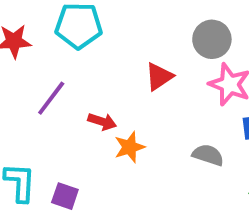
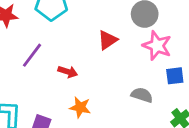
orange star: (130, 147) -> (80, 107), moved, turned 30

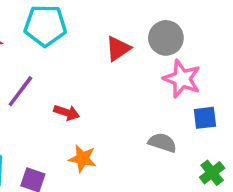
red triangle: (108, 40) -> (118, 49), moved

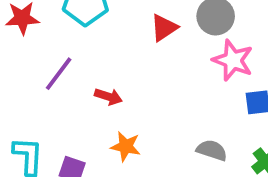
gray semicircle: (162, 143) -> (212, 150), moved

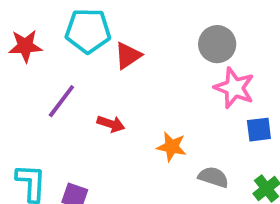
red triangle: (164, 28) -> (128, 56), moved
orange star: (126, 146) -> (172, 147), moved

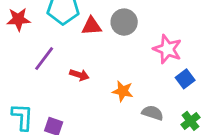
gray circle: (217, 44) -> (124, 22), moved
red triangle: (128, 56) -> (92, 26), turned 30
blue square: (259, 130) -> (185, 79), turned -30

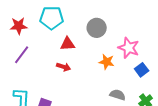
red triangle: (92, 26) -> (68, 44), moved
purple line: (44, 59) -> (22, 55), moved
orange star: (123, 91) -> (107, 62), moved

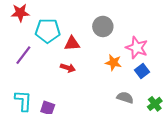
cyan pentagon: (52, 18) -> (48, 31), moved
red star: (19, 26) -> (20, 13), moved
blue square: (142, 70) -> (142, 71), moved

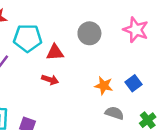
pink star: (137, 48) -> (136, 30), moved
orange star: (113, 63) -> (104, 86), moved

